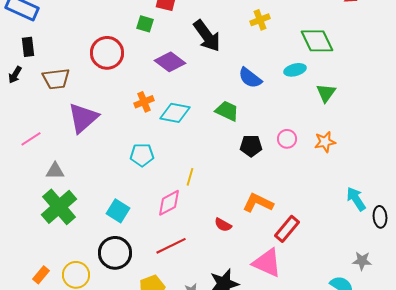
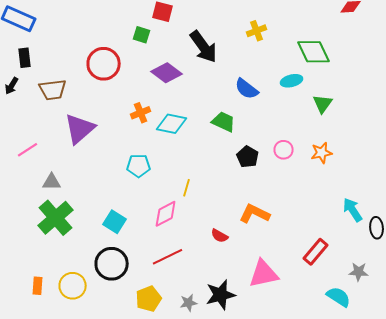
black pentagon: (251, 146) -> (248, 157), turned 30
red rectangle: (287, 229) -> (316, 252), moved
pink triangle: (267, 263) -> (264, 274), turned -36
orange rectangle: (41, 275) -> (38, 286), turned -36

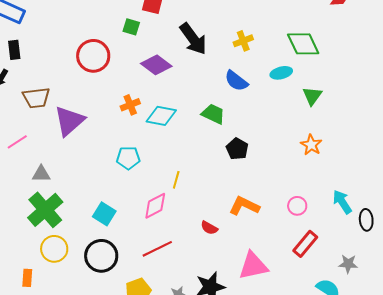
yellow cross: (257, 31) -> (243, 41), moved
brown trapezoid: (53, 90) -> (36, 98), moved
pink circle: (284, 150) -> (297, 206), moved
orange star: (322, 153) -> (311, 145), turned -30
yellow circle: (73, 286) -> (54, 249), moved

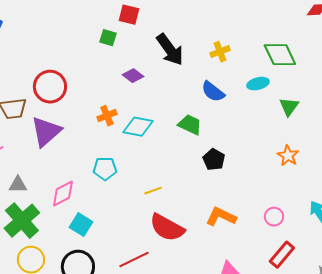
red circle: (93, 56) -> (50, 87), moved
purple diamond: (156, 65) -> (133, 76), size x0.7
yellow line: (176, 180) -> (153, 191), turned 54
pink diamond: (155, 206) -> (63, 194), moved
red semicircle: (209, 228) -> (167, 228), moved, size x2.0

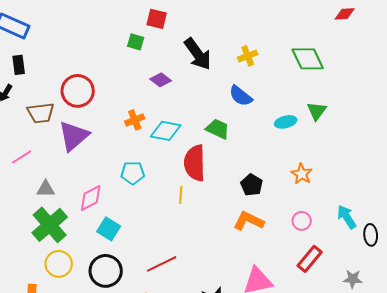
cyan ellipse: (258, 84) -> (286, 122), moved
orange star: (288, 156) -> (302, 174), moved
black pentagon: (214, 160) -> (252, 185), moved
yellow line: (153, 191) -> (181, 195), turned -66
red semicircle: (167, 228) -> (195, 163), moved, turned 60

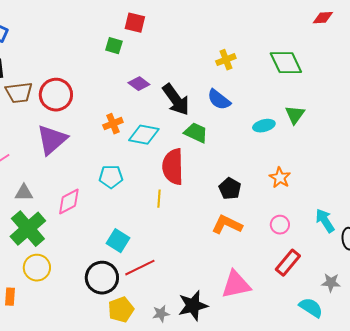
black arrow: (198, 54) -> (176, 100), moved
brown trapezoid: (41, 113) -> (19, 93), moved
cyan square: (109, 229) -> (118, 241), moved
black circle: (106, 271) -> (102, 278), moved

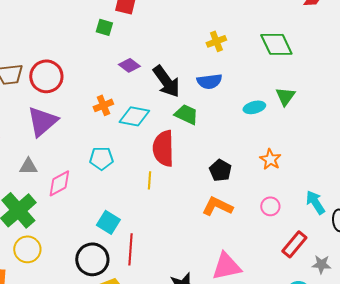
blue semicircle: (219, 100) -> (209, 81), turned -45
gray triangle: (24, 193) -> (28, 166), moved
red rectangle: (288, 263) -> (294, 244), moved
red line: (140, 268) -> (130, 249), turned -60

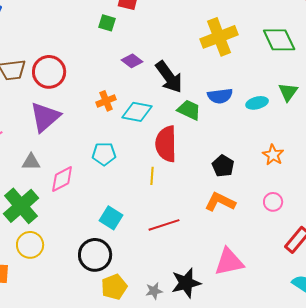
yellow cross: (216, 41) -> (219, 37), size x1.8
blue semicircle: (209, 81) -> (220, 96), moved
red line: (130, 249) -> (164, 225), moved, turned 68

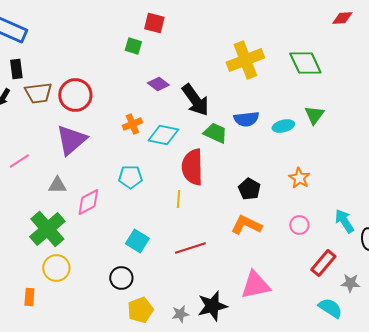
black circle: (95, 255) -> (121, 278), size x0.7

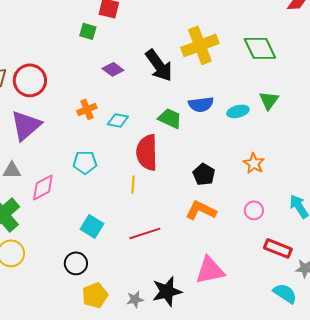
black arrow: (195, 100) -> (159, 65), moved
cyan diamond: (163, 135) -> (118, 120), size x0.7
red rectangle: (323, 263) -> (278, 248), turned 72

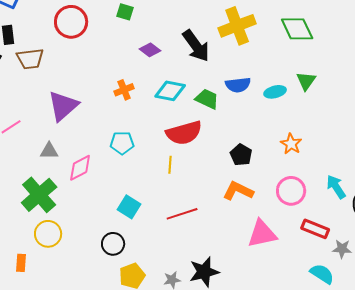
red circle: (30, 80) -> (71, 22), moved
cyan diamond: (118, 120) -> (170, 91), moved, size x1.4
red semicircle: (147, 152) -> (184, 133), turned -105
pink circle: (254, 210) -> (291, 191), size x1.5
pink triangle: (210, 270) -> (262, 234), moved

